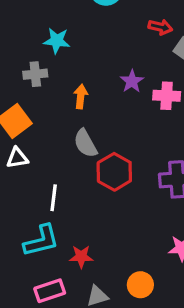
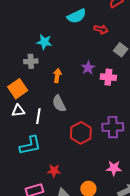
red arrow: (160, 27) -> (101, 29), moved
red hexagon: (114, 172) -> (81, 133), moved
white line: (54, 198) -> (38, 116), moved
cyan L-shape: (41, 241) -> (30, 145), moved

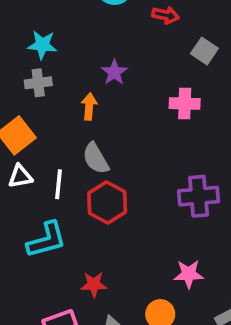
cyan star: (44, 42) -> (42, 45), moved
purple star: (88, 68) -> (114, 72), moved
red hexagon: (81, 133) -> (107, 202), moved
pink star: (114, 168) -> (189, 274), moved

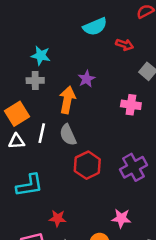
orange arrow: (89, 106) -> (67, 100), size x1.5
white line: (59, 184) -> (42, 133), moved
purple cross: (199, 196) -> (134, 167), turned -30
red hexagon: (107, 202) -> (87, 165), moved

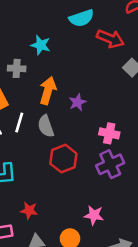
red arrow: (125, 45) -> (110, 39), size x1.5
cyan star: (41, 56) -> (41, 45), moved
purple star: (86, 79) -> (78, 102), moved
pink cross: (131, 105) -> (109, 133), moved

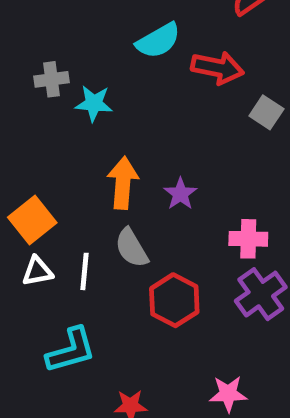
gray cross: (17, 68) -> (51, 79), moved
white line: (19, 122) -> (84, 271), moved
pink star: (94, 215) -> (228, 394), moved

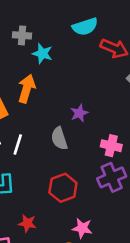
orange arrow: (123, 183) -> (27, 89), moved
gray semicircle: (132, 248) -> (59, 139), moved
red hexagon: (174, 300) -> (63, 188), moved

